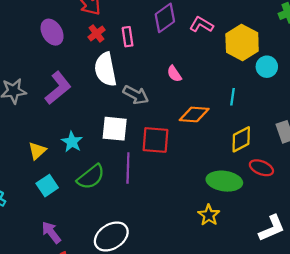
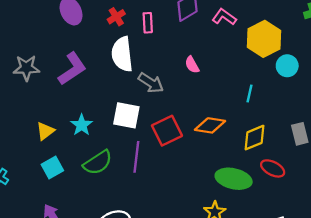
orange diamond: (194, 114) -> (210, 125), moved
red square: (155, 140) -> (167, 131), turned -36

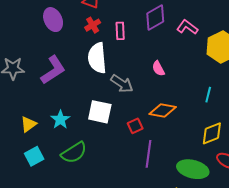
orange diamond: (210, 125) -> (163, 110), moved
red square: (167, 131) -> (135, 126), size x0.6
purple line: (136, 157) -> (148, 154), moved

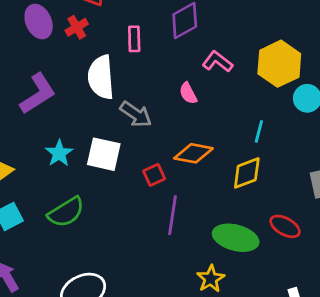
red cross: (93, 25) -> (77, 27), moved
pink L-shape: (187, 27) -> (217, 62), moved
cyan star: (60, 120) -> (59, 153), moved
yellow diamond: (212, 133) -> (247, 173), moved

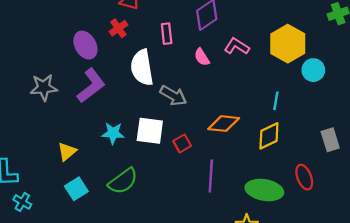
purple ellipse: (39, 22) -> (85, 45), moved
pink semicircle: (188, 93) -> (202, 57), moved
cyan star: (59, 153) -> (113, 133), turned -30
red square: (154, 175) -> (182, 143), moved
red ellipse: (285, 226) -> (304, 177), turned 45

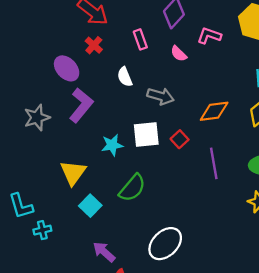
white semicircle: (142, 68) -> (125, 77), size x0.6
yellow triangle: (67, 152) -> (73, 173), size x1.4
cyan cross: (22, 202) -> (42, 230), turned -30

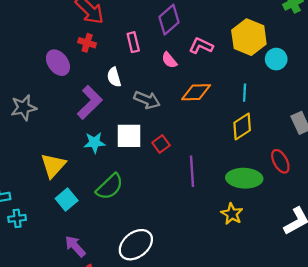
red cross: (94, 45) -> (87, 43), turned -30
purple L-shape: (81, 105) -> (90, 102), moved
orange diamond: (214, 111) -> (196, 92), moved

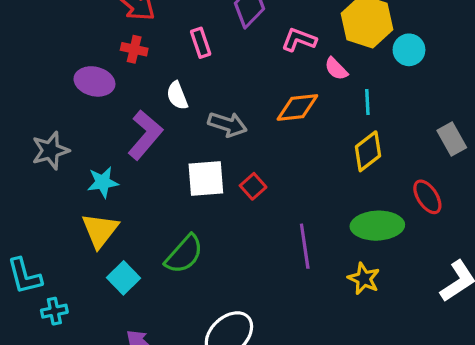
pink semicircle: (169, 60) -> (336, 69), moved
purple ellipse: (58, 63) -> (94, 81), turned -35
cyan star: (95, 143) -> (103, 182), moved
purple line: (192, 171) -> (305, 246), moved

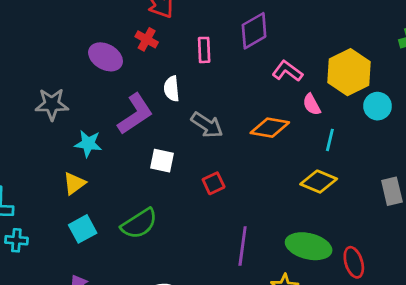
yellow diamond: (368, 151) -> (319, 182), turned 44
white square: (206, 179) -> (162, 161), moved, size x0.7
red ellipse: (427, 197) -> (354, 262), moved
yellow triangle: (100, 230) -> (74, 183), size x0.7

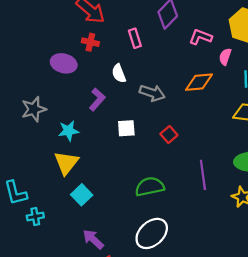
pink semicircle: (312, 104) -> (225, 57), turned 63
purple L-shape: (135, 114) -> (97, 99), size x0.7
yellow triangle: (74, 183) -> (66, 163), size x1.4
green semicircle: (139, 224) -> (150, 187), moved, turned -144

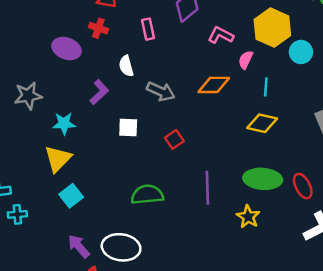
white ellipse: (152, 233) -> (121, 247), moved, turned 44

